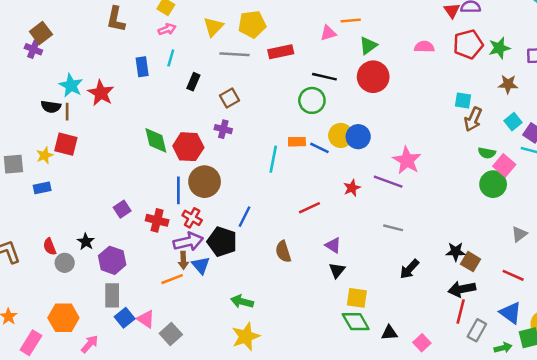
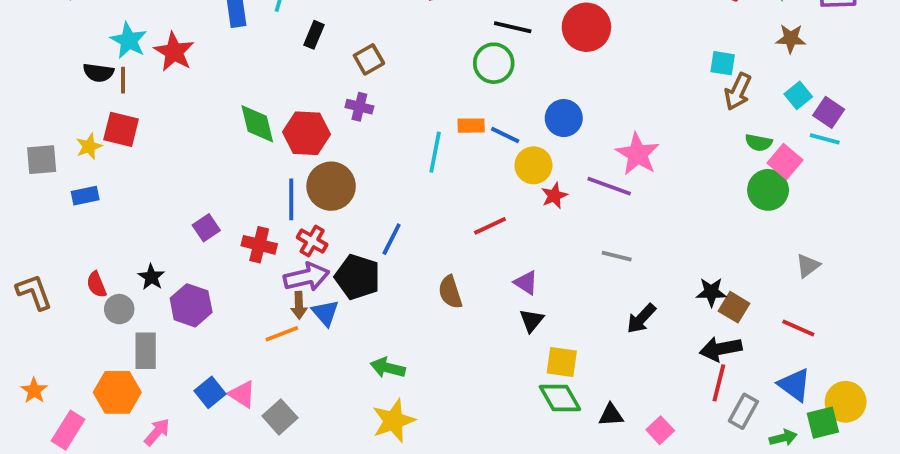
yellow circle: (341, 135) -> (533, 165), moved
gray rectangle: (112, 295) -> (146, 351), moved

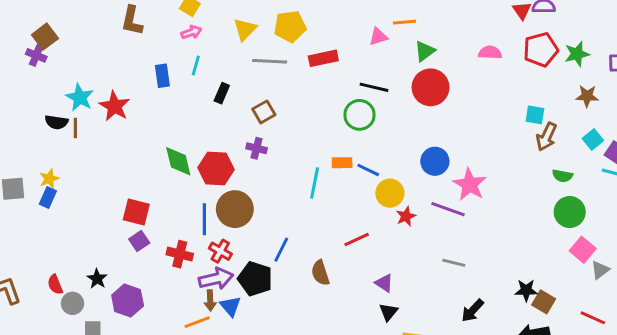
blue circle: (564, 118) -> (435, 161), moved
red square: (121, 129) -> (136, 212), moved
pink square: (785, 162) -> (583, 250), moved
blue rectangle: (85, 196) -> (48, 198), moved, turned -54
brown semicircle: (450, 292) -> (320, 273), moved

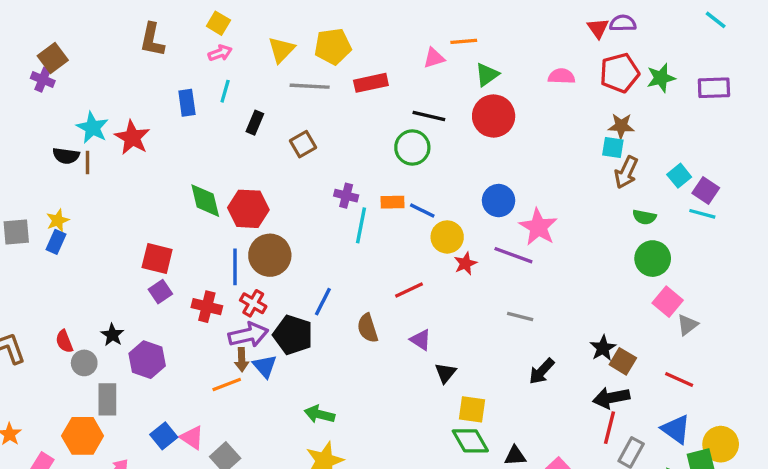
brown star: (587, 96) -> (621, 126), moved
purple cross: (257, 148) -> (346, 196), moved
purple triangle: (384, 283) -> (421, 340), moved
black star: (526, 290) -> (603, 348), turned -30

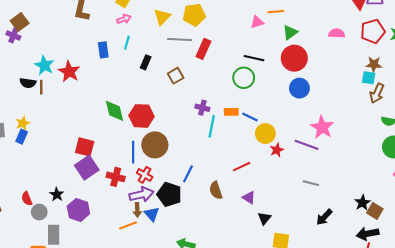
red rectangle: (371, 83) -> (203, 49), moved, turned -54
blue circle: (499, 201) -> (299, 88), moved
purple square: (160, 292) -> (87, 168), size x1.6

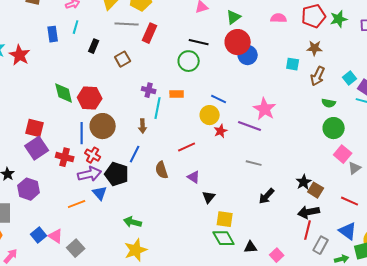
cyan square: (369, 78) -> (293, 64), moved
blue circle: (299, 88) -> (248, 55), moved
blue line: (250, 117) -> (219, 99), moved
brown arrow: (137, 210) -> (143, 126), moved

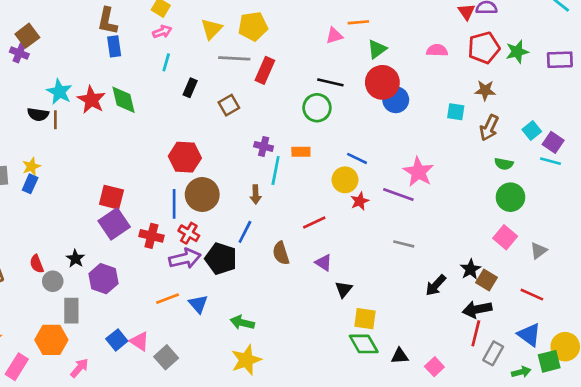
blue rectangle: (53, 34) -> (114, 46), moved
green diamond: (64, 93) -> (123, 100), moved
pink square: (343, 154) -> (505, 237), moved
blue triangle: (100, 193) -> (198, 304), moved
black arrow: (267, 196) -> (436, 285), moved

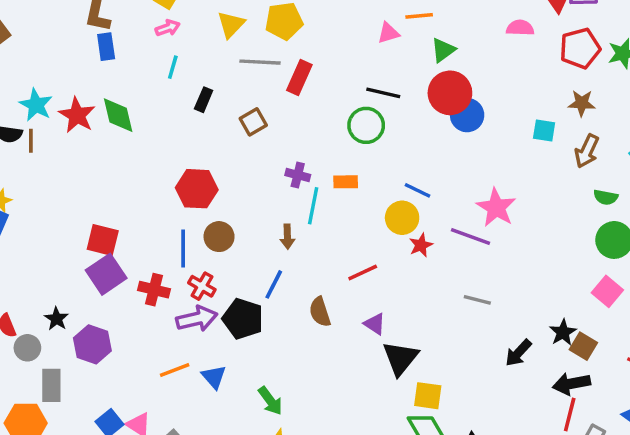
pink semicircle: (437, 50) -> (520, 28), moved
brown circle: (202, 195) -> (219, 237), size x0.7
black triangle: (344, 289) -> (400, 358), size x1.6
green arrow: (242, 323) -> (270, 401), turned -140

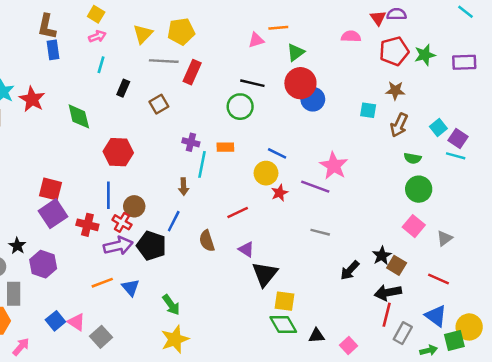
green diamond: (118, 115) -> (79, 116), moved
brown circle: (219, 237) -> (134, 206), moved

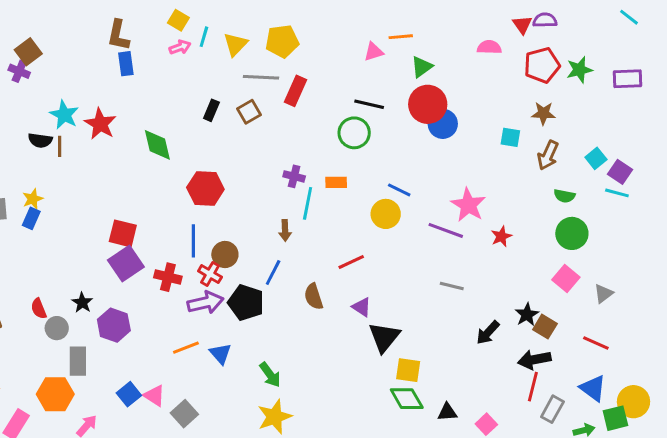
cyan line: (101, 65) -> (204, 37), moved
brown square: (159, 104) -> (249, 112), moved
red star: (280, 193) -> (501, 236), moved

